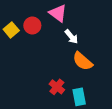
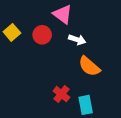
red circle: (32, 25) -> (42, 35), moved
white arrow: (71, 37) -> (77, 40), turned -32

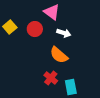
orange semicircle: (89, 66) -> (59, 55), moved

